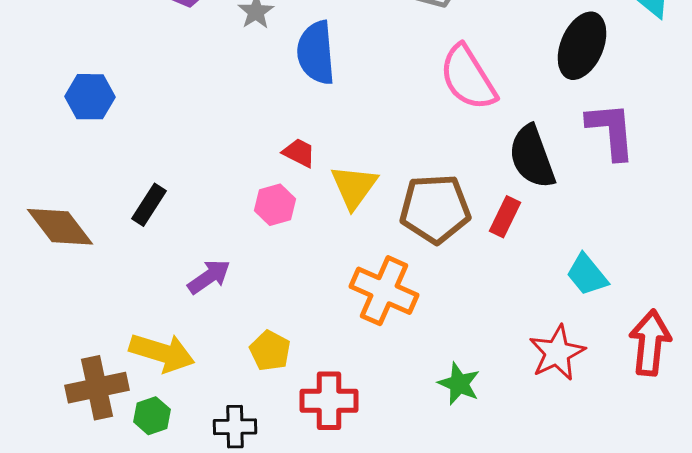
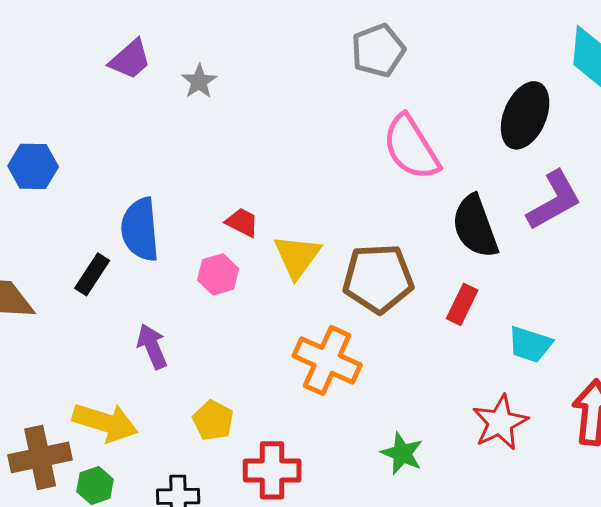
blue semicircle: (316, 53) -> (140, 229), moved
purple L-shape: (611, 131) -> (554, 200), turned 66
red rectangle: (505, 217) -> (462, 304), moved
cyan trapezoid: (587, 275) -> (530, 344), turned -33
purple arrow: (209, 277) -> (152, 346), turned -78

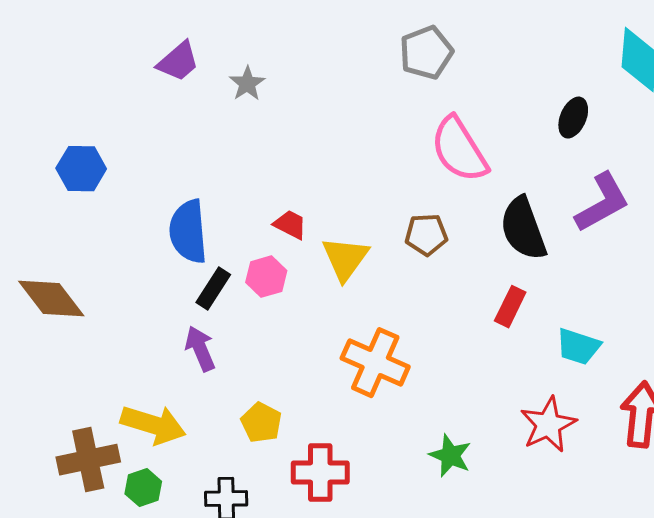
black ellipse: (525, 115) -> (573, 118), size x0.6
black rectangle: (92, 274) -> (213, 289), moved
brown pentagon: (378, 278) -> (426, 235), moved, size x0.6

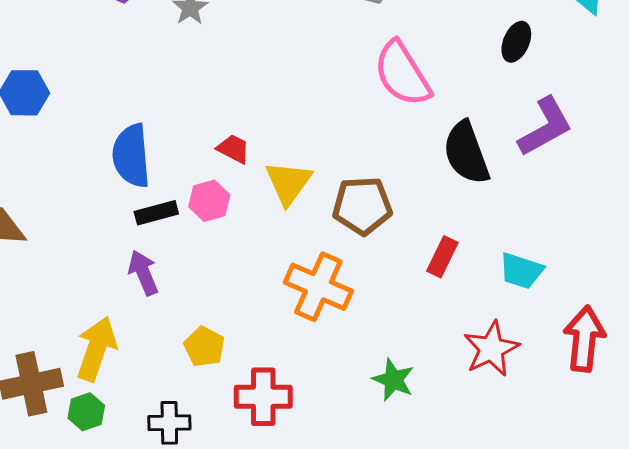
brown pentagon: (426, 235) -> (362, 206), moved, size x1.4
black rectangle: (213, 289) -> (156, 213), turned 42
red rectangle: (510, 307) -> (442, 257), moved
yellow arrow: (153, 425) -> (96, 349), turned -88

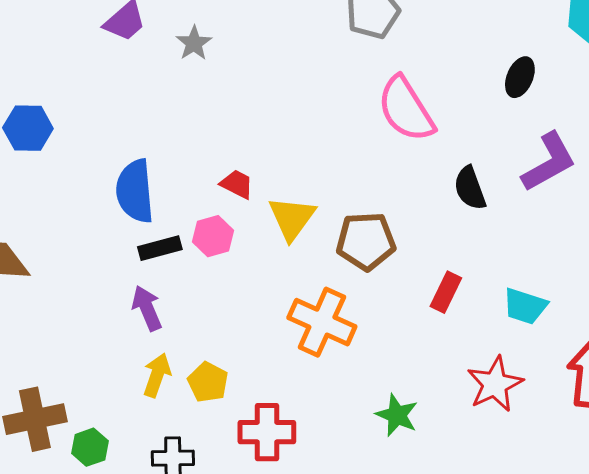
black semicircle: (466, 153) -> (470, 188), size x0.7
yellow arrow: (96, 349) -> (157, 375), moved, size x0.7

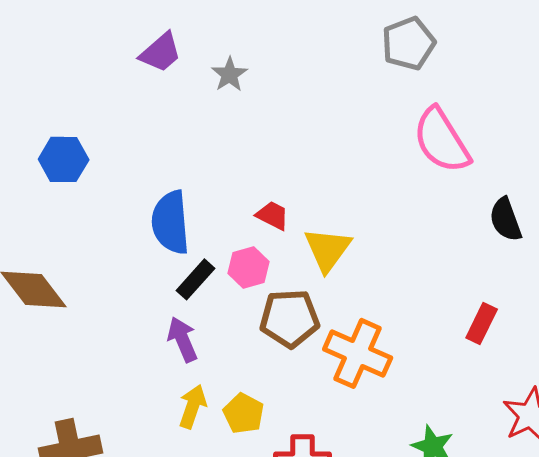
brown pentagon: (366, 241) -> (290, 318), moved
black rectangle: (160, 248) -> (196, 279), turned -33

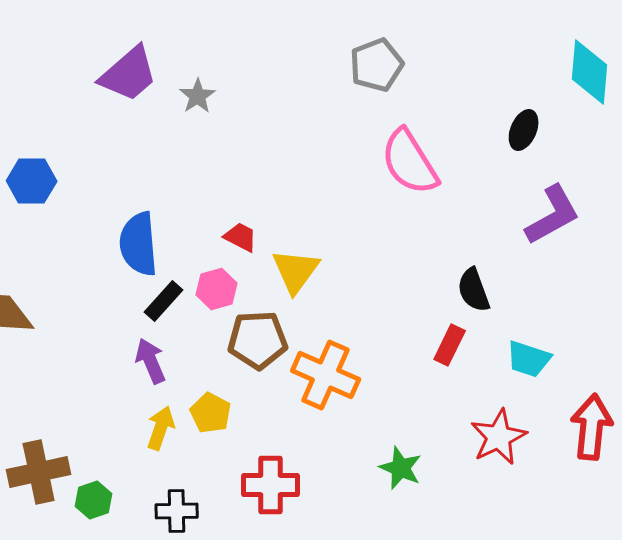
purple trapezoid: (161, 52) -> (129, 74), size x1.4
black semicircle: (506, 219) -> (474, 290), moved
yellow pentagon: (244, 413) -> (211, 413), moved

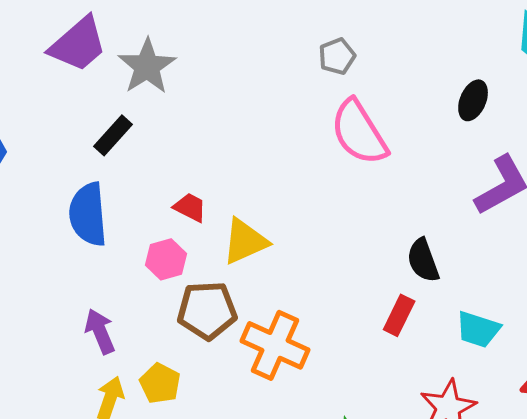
gray pentagon: (377, 65) -> (337, 56), moved, size x0.7
gray star: (198, 96) -> (147, 66), size x1.6
yellow triangle: (296, 271) -> (245, 241), turned 30
black rectangle: (164, 301) -> (113, 135), moved

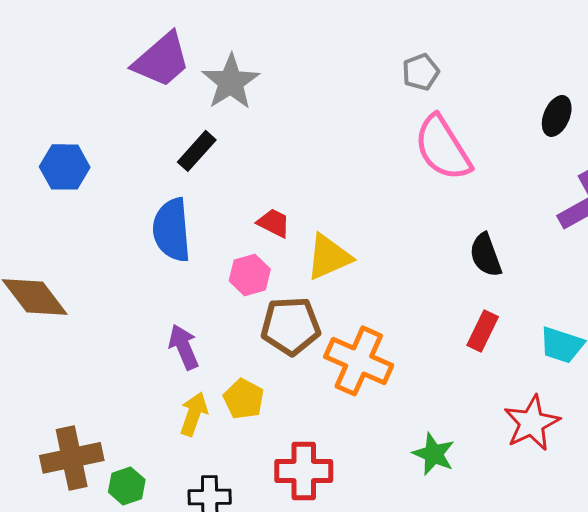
black semicircle: (423, 260) -> (486, 255), moved

